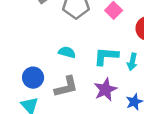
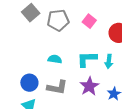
gray L-shape: (66, 87) -> (57, 87), turned 30

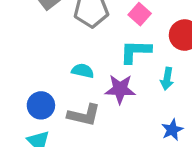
cyan L-shape: (87, 59) -> (135, 51), moved
purple star: (89, 86) -> (120, 89), moved, turned 30

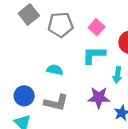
purple star: (120, 89) -> (99, 98), moved

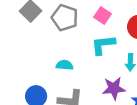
gray pentagon: (61, 25) -> (65, 18), turned 30

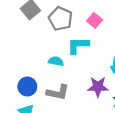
cyan L-shape: (103, 45) -> (78, 45), moved

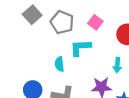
cyan semicircle: (56, 61) -> (59, 64), turned -104

